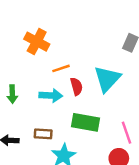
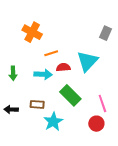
red semicircle: (76, 86) -> (63, 67), turned -80
green rectangle: (85, 122) -> (70, 95), turned 35

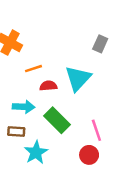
cyan arrow: (43, 74) -> (24, 107), moved

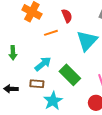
red semicircle: (48, 86) -> (67, 16), moved, turned 72
cyan arrow: (24, 107) -> (43, 64), turned -42

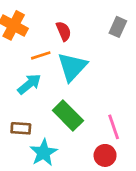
cyan triangle: (87, 41) -> (72, 67), moved
cyan arrow: (43, 64) -> (29, 84), moved

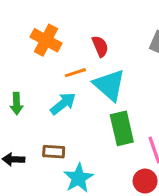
cyan triangle: (72, 67) -> (109, 85), turned -32
green rectangle: (68, 115) -> (122, 128), moved, turned 32

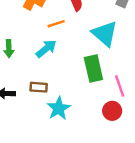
cyan triangle: (109, 85) -> (105, 34), moved

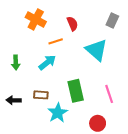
green rectangle: (93, 69) -> (76, 91), moved
red circle: (112, 111) -> (98, 123), moved

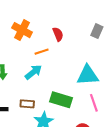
cyan triangle: (97, 50) -> (88, 75), moved, turned -45
green rectangle: (76, 91) -> (61, 100), turned -60

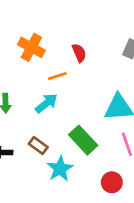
green rectangle: (61, 100) -> (83, 140), turned 30
brown rectangle: (27, 104) -> (38, 146), turned 32

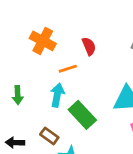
cyan arrow: (46, 103) -> (57, 95), turned -40
green rectangle: (83, 140) -> (82, 115), moved

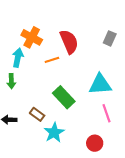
red semicircle: (89, 46) -> (69, 42), size x1.6
cyan arrow: (57, 95) -> (18, 58), moved

